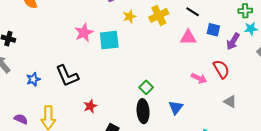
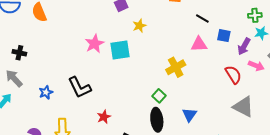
yellow cross: (159, 15) -> (176, 67), moved
pink arrow: (199, 78) -> (256, 66), moved
gray triangle: (230, 102) -> (243, 107), size x1.6

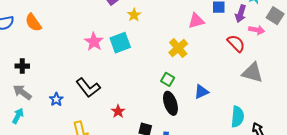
blue triangle: (189, 115) -> (201, 92), turned 42

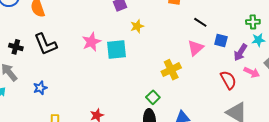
pink triangle: (196, 21) -> (196, 48), turned -42
black L-shape: (88, 88) -> (46, 44), moved

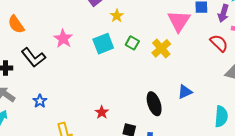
pink star: (91, 42) -> (63, 39), moved
pink triangle: (196, 48) -> (179, 21), size x1.4
green square: (153, 97) -> (132, 43), moved

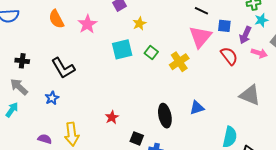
orange semicircle: (16, 24) -> (56, 19), moved
pink star: (63, 39) -> (87, 24), moved
red semicircle: (219, 43) -> (229, 56), moved
black L-shape: (33, 58) -> (63, 68), moved

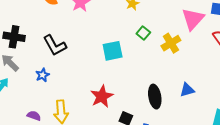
cyan square: (122, 49) -> (113, 51), moved
black cross: (22, 61) -> (14, 37), size x1.5
red star: (112, 117) -> (102, 96), size x1.6

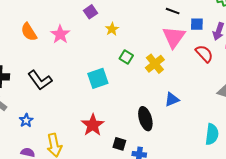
blue star: (43, 75) -> (26, 120), moved
blue triangle: (187, 90) -> (172, 99), moved

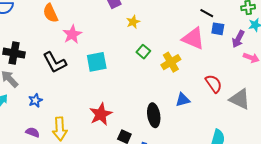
black line: (173, 11) -> (207, 13), moved
pink star: (60, 34) -> (72, 34), moved
pink triangle: (174, 37) -> (193, 38), turned -50
red semicircle: (204, 54) -> (214, 84), moved
cyan square: (98, 78) -> (97, 62), moved

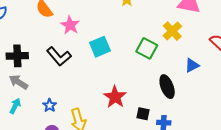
green square: (143, 52) -> (147, 48), moved, size x1.5
blue star: (35, 100) -> (50, 105), moved

